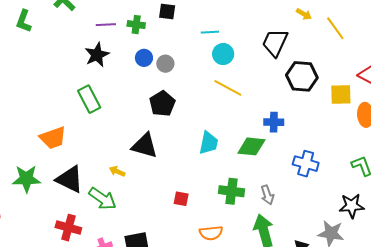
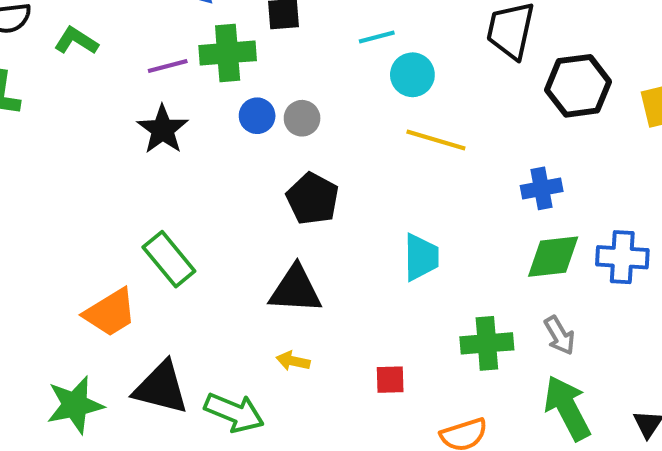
green cross: (136, 25) -> (228, 53), size x1.5
green rectangle: (89, 99) -> (169, 259), moved
green diamond: (251, 146) -> (553, 257), moved
yellow arrow: (117, 171) -> (293, 361), moved

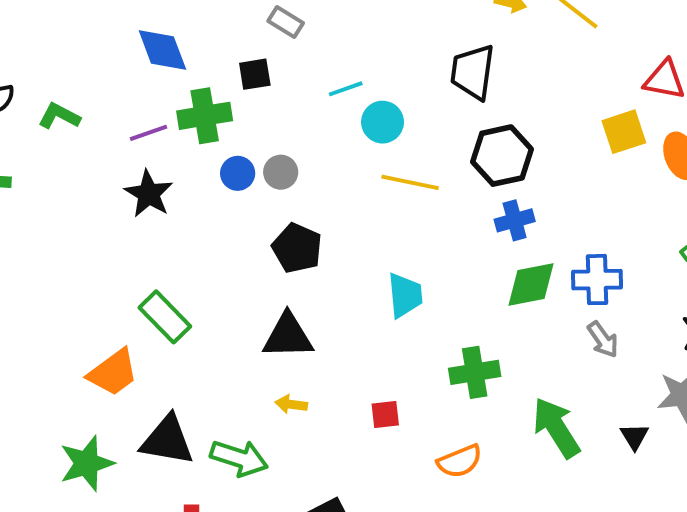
black hexagon: (578, 86) -> (502, 156), moved
gray arrow: (559, 335) -> (603, 340), moved

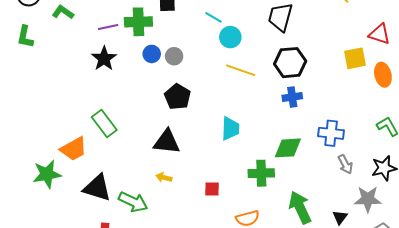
cyan line: (346, 89) -> (213, 17), turned 42
green diamond: (531, 284) -> (288, 148), moved
gray arrow: (603, 340) -> (345, 164), moved
green star: (87, 463) -> (47, 174), moved

